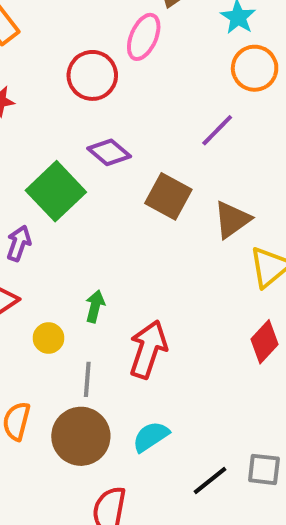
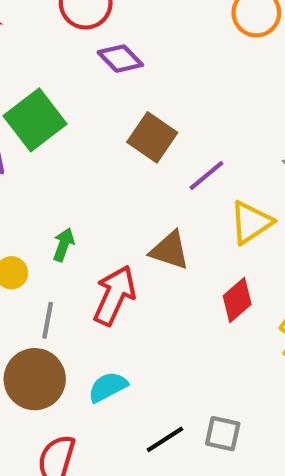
purple line: (217, 130) -> (206, 175), moved
purple diamond: (109, 152) -> (120, 59), moved
brown triangle: (232, 220) -> (170, 250), moved, turned 48

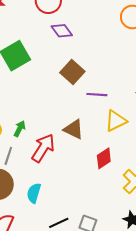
purple line: (206, 175) -> (97, 95), turned 36
green arrow: (64, 245) -> (20, 129), moved
cyan semicircle: (108, 387) -> (34, 193), turned -54

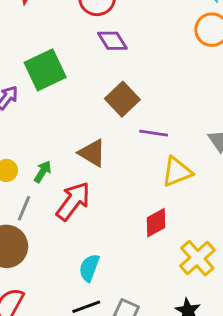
brown triangle: (74, 129) -> (92, 153), moved
cyan semicircle: (34, 193) -> (89, 268), moved

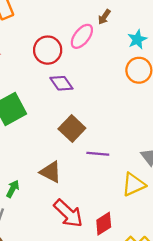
yellow triangle: (177, 172) -> (134, 184), moved
red arrow: (73, 201) -> (68, 213), moved, turned 100

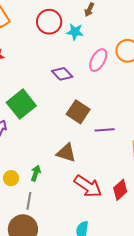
pink ellipse: (82, 36) -> (98, 60), moved
cyan star: (137, 39) -> (75, 32), moved, turned -30
red circle: (48, 50) -> (49, 22), moved

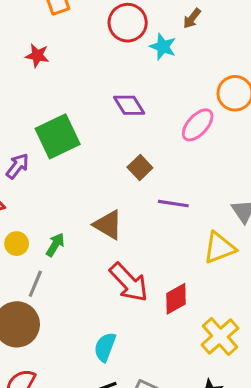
pink ellipse: (98, 60) -> (198, 125), moved
brown square: (78, 112) -> (140, 167), size x0.7

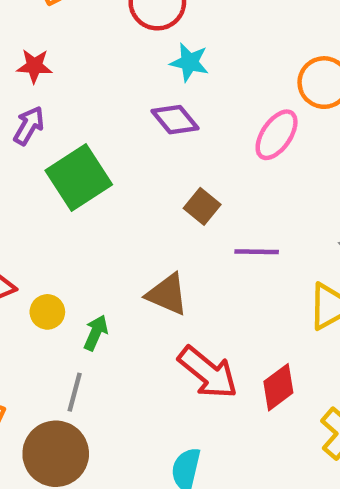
cyan star: (163, 47) -> (189, 62), moved
purple arrow: (17, 166) -> (29, 126), moved
yellow circle: (17, 244) -> (47, 312), moved

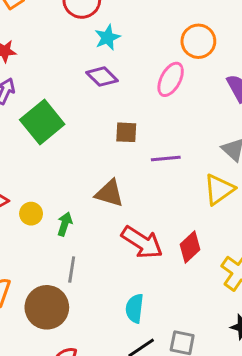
cyan star: (189, 62) -> (107, 37), turned -30
brown square: (202, 206) -> (126, 132), turned -30
gray line: (75, 392) -> (72, 269), moved

